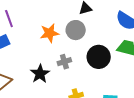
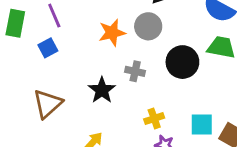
gray cross: (64, 62) -> (135, 71), turned 32

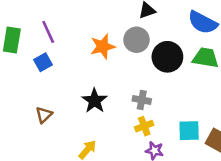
black circle: (182, 62) -> (167, 57), moved
gray cross: (135, 71) -> (142, 100), moved
brown triangle: (48, 104) -> (44, 115), size x0.6

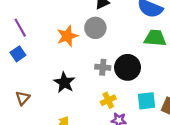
black circle: (167, 57) -> (128, 67), moved
gray cross: (142, 100) -> (103, 67), moved

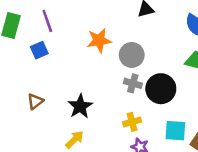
gray circle: (95, 28) -> (132, 55), moved
black star: (64, 82) -> (80, 106), moved

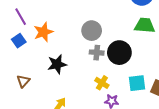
orange star: (99, 40) -> (43, 32), moved
black star: (80, 106) -> (57, 64), moved, turned 30
yellow cross: (132, 122) -> (102, 83), turned -32

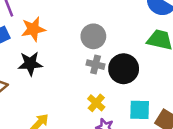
black star: (57, 64) -> (30, 64), moved

